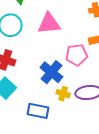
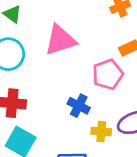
blue cross: (51, 72) -> (79, 106), size x0.7

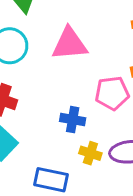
blue cross: (79, 106) -> (73, 120), turned -30

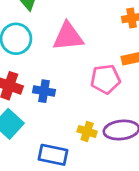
blue cross: (73, 120) -> (44, 91), moved

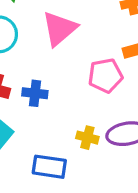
pink triangle: (68, 37) -> (59, 29), turned -32

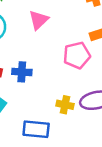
pink triangle: (59, 29) -> (39, 20), size x0.7

